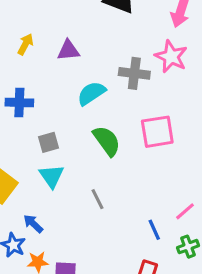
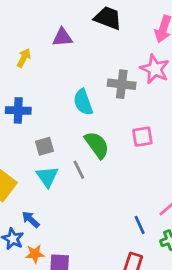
purple triangle: (68, 50) -> (62, 37), moved
cyan semicircle: (91, 93) -> (83, 102), turned -76
pink square: (157, 132) -> (142, 137), size x0.7
gray line: (98, 199) -> (79, 170), moved

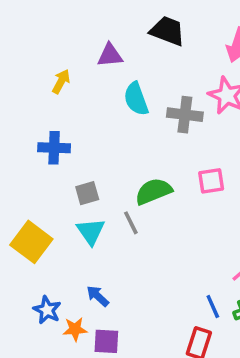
cyan semicircle: (83, 102) -> (136, 99), moved
green semicircle: (97, 145) -> (154, 191), turned -76
blue arrow: (31, 219) -> (98, 296), moved
blue line: (140, 225) -> (213, 306), moved

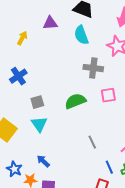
cyan semicircle: (136, 99) -> (81, 35), moved
gray cross: (185, 115) -> (93, 68), moved
blue cross: (54, 148) -> (18, 76), turned -36
gray line: (131, 223) -> (92, 142), moved

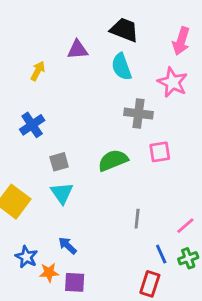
gray line: (92, 142) -> (137, 219), turned 32

